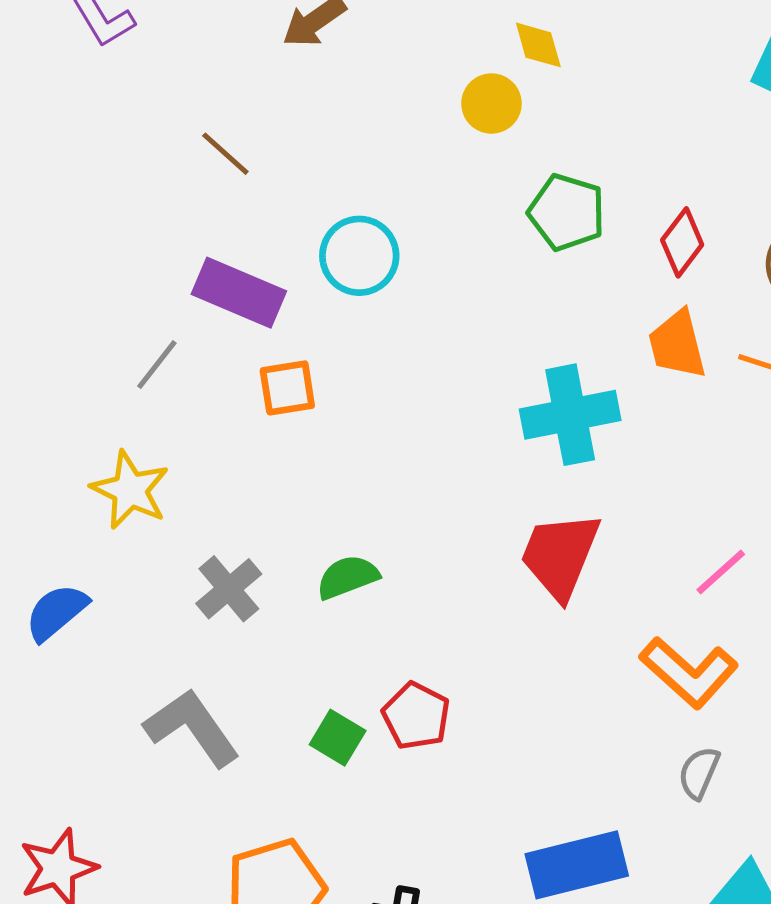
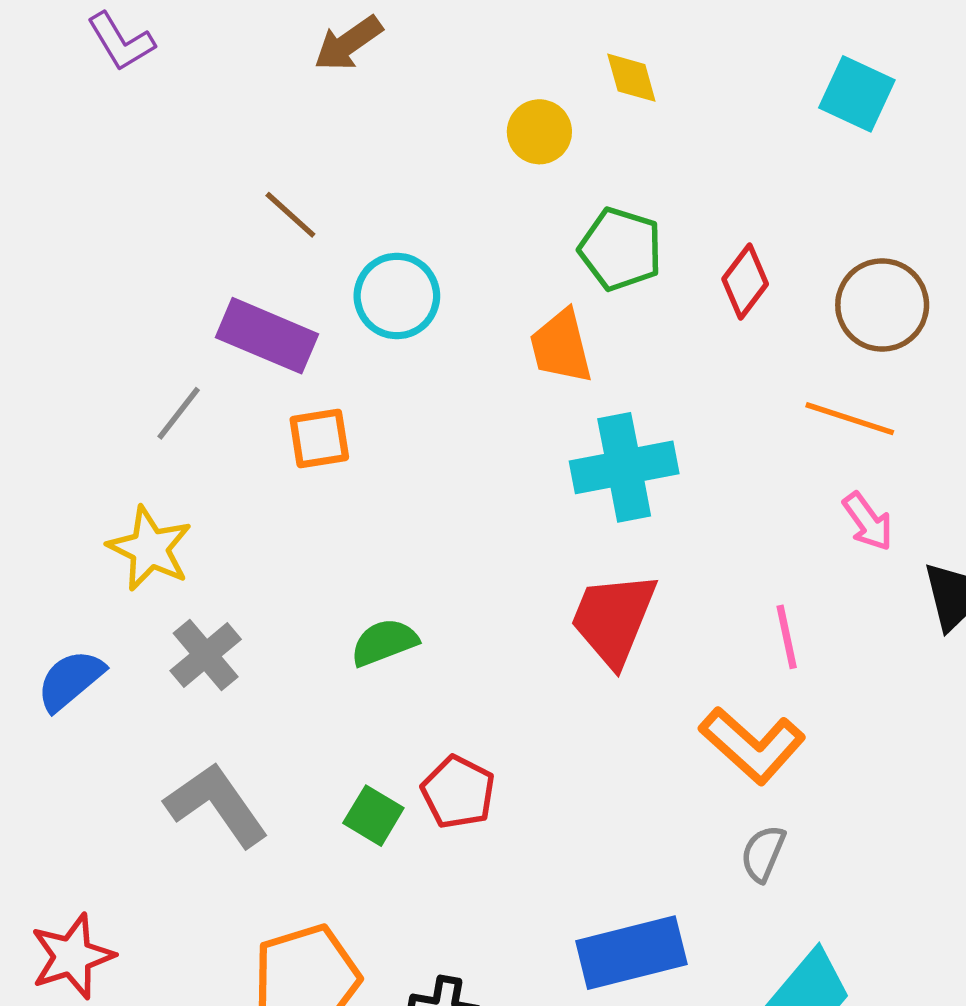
yellow diamond: (538, 45) -> (631, 78), moved
brown line: (225, 154) -> (290, 215), moved
orange trapezoid: (677, 344) -> (561, 346), moved
pink line: (721, 572) -> (787, 637), turned -60
gray cross: (229, 589) -> (206, 655), moved

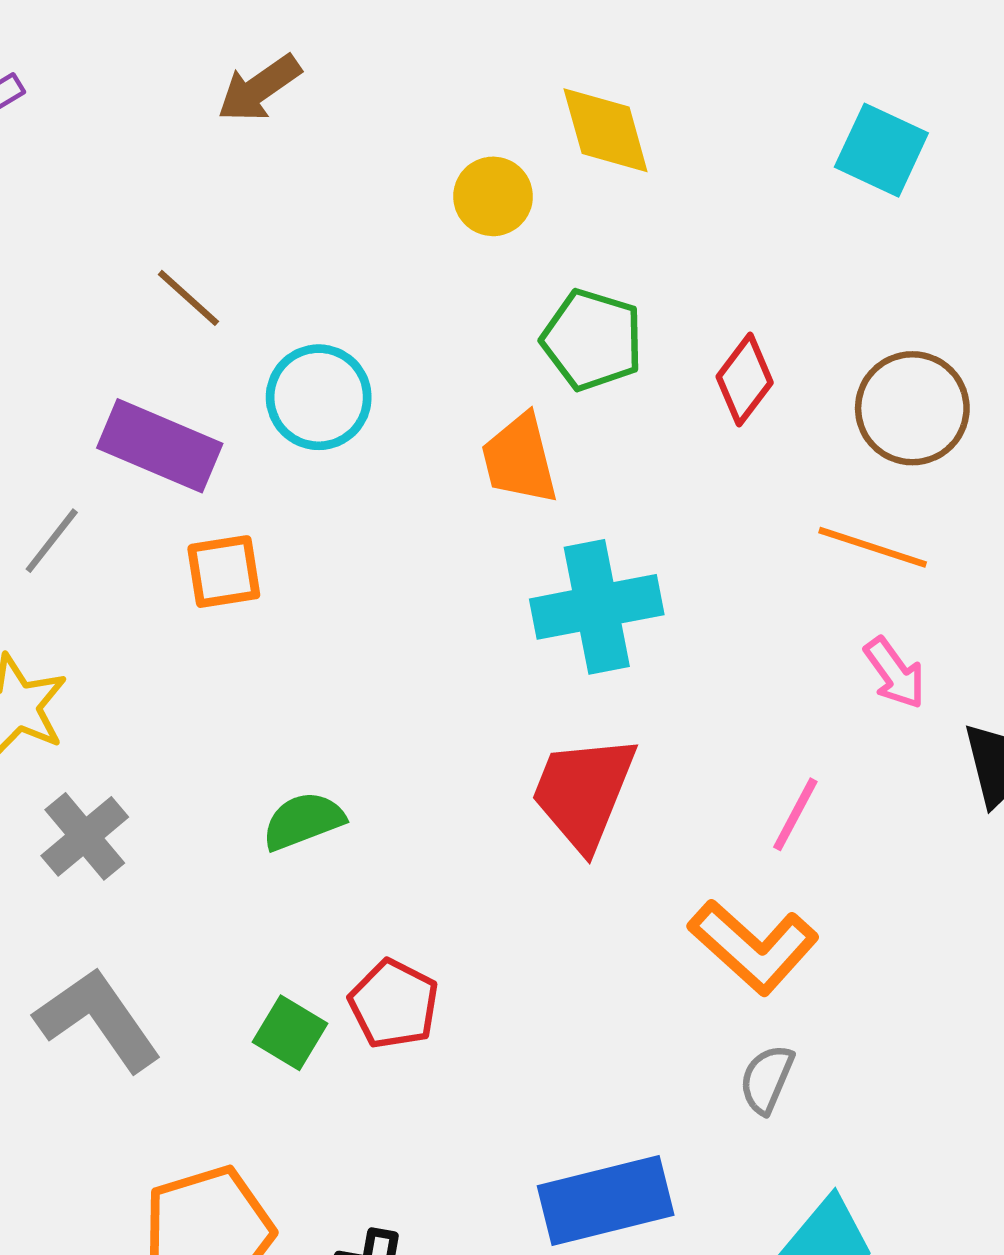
yellow diamond: (631, 78) -> (606, 130), size x1.4
pink line: (787, 637) -> (795, 814), turned 40

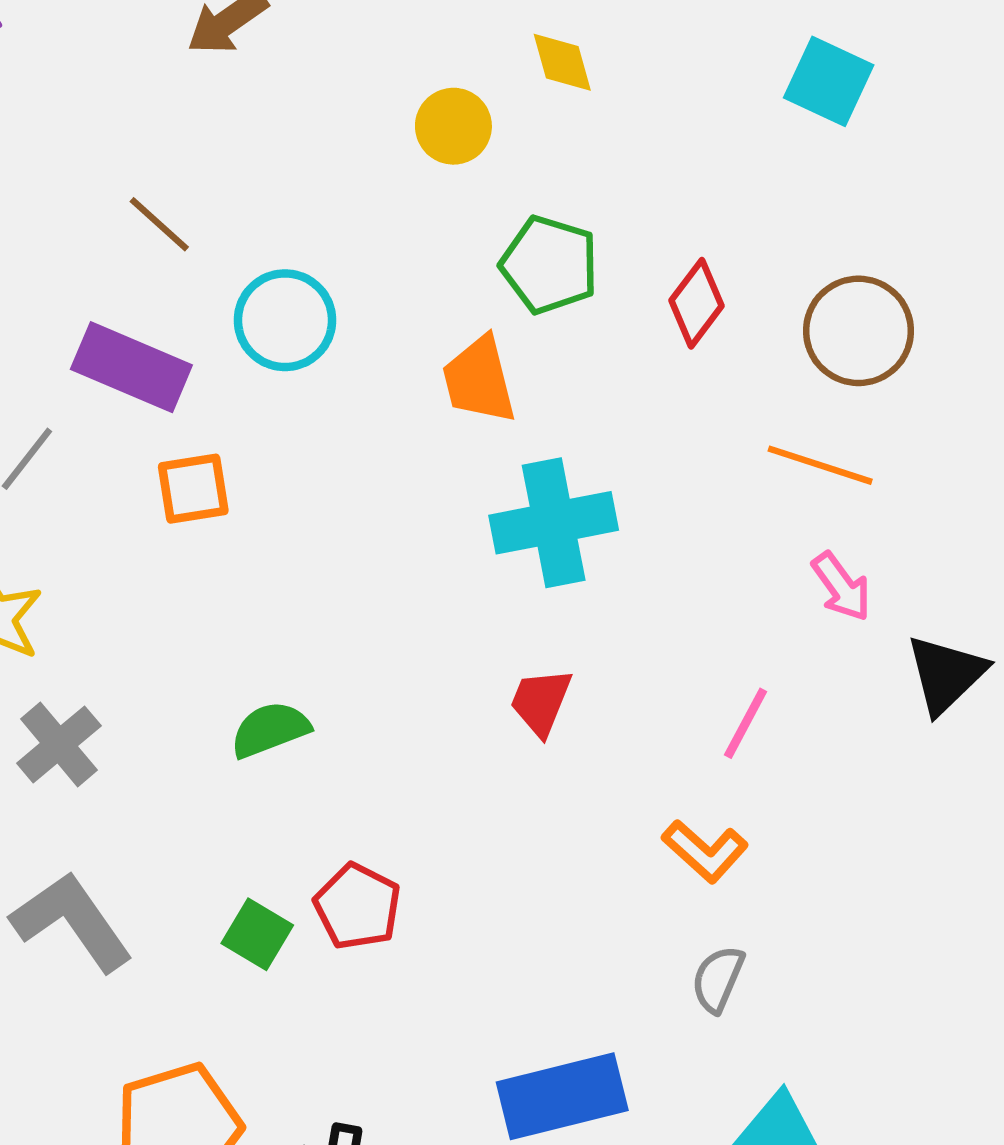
yellow diamond: (606, 130) -> (562, 62), size x0.7
red trapezoid: (583, 792) -> (541, 702), size x0.6
orange L-shape: (753, 947) -> (705, 851), size x0.7

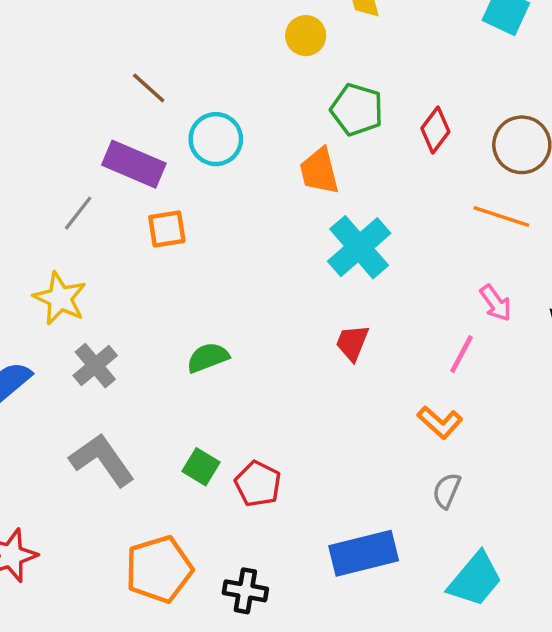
cyan cross: (554, 523) -> (359, 247), turned -30
pink arrow: (841, 587) -> (496, 303), moved
red pentagon: (357, 907) -> (258, 484), moved

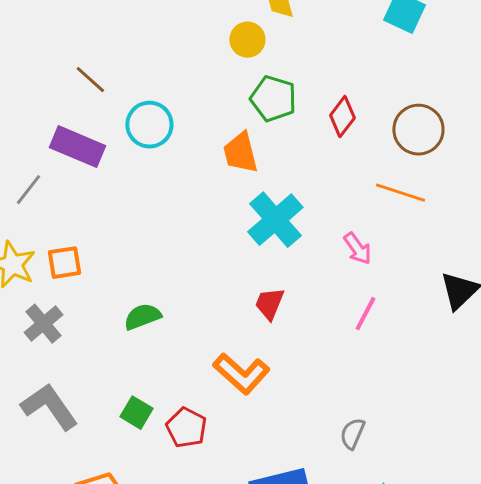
yellow circle: (306, 36) -> (247, 40), moved
orange square: (167, 229) -> (64, 263), moved
pink arrow: (496, 303) -> (357, 249), moved
orange L-shape: (440, 422) -> (241, 374), moved, size x1.4

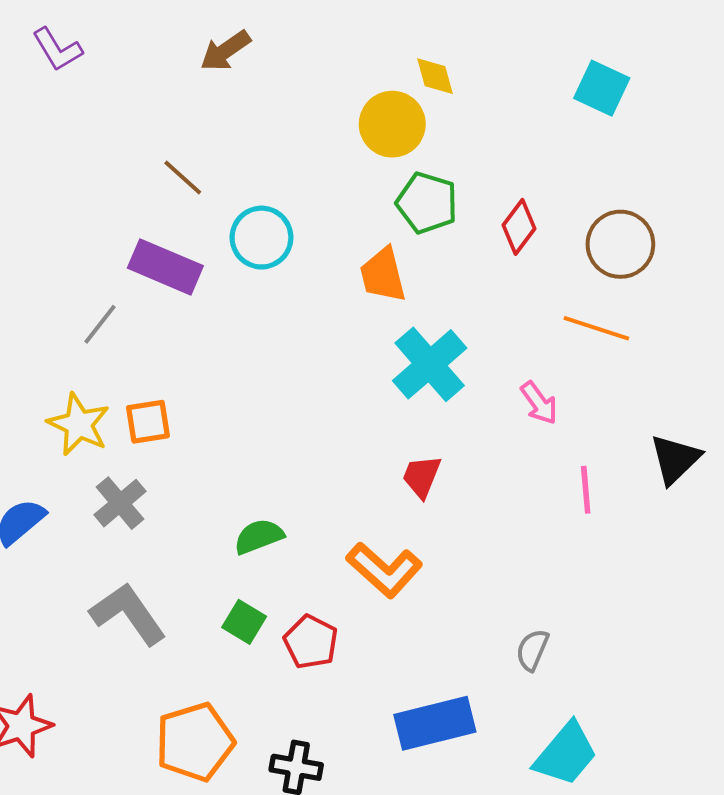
yellow circle: (247, 40) -> (392, 124), size x1.4
pink line: (365, 314) -> (586, 490), moved, turned -33
green semicircle: (142, 317) -> (259, 536), moved

